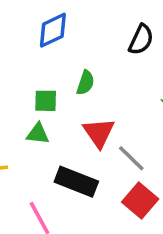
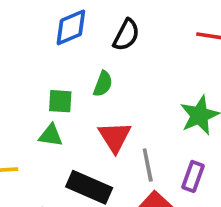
black semicircle: (141, 40) -> (126, 35), moved
gray line: (131, 158) -> (148, 165), turned 32

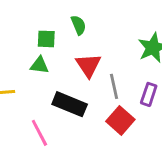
green semicircle: (103, 84) -> (79, 25), turned -42

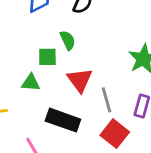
green square: (46, 39) -> (47, 57), moved

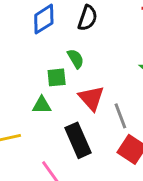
black rectangle: (63, 120) -> (78, 140), turned 52

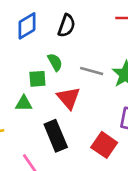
gray line: (120, 116) -> (92, 71), moved, turned -55

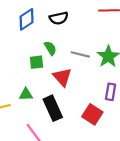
black semicircle: (67, 26) -> (59, 18), turned 60
green triangle: (24, 103) -> (26, 94), moved

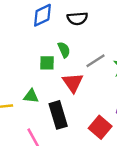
gray line: (80, 54) -> (96, 61), turned -54

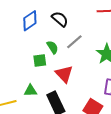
black semicircle: (77, 18) -> (60, 19), turned -126
gray line: (96, 61) -> (74, 42), moved

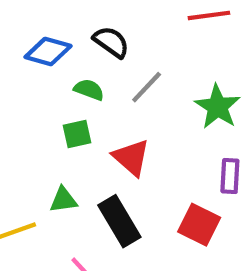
blue diamond: (30, 21) -> (48, 52), turned 55
green semicircle: (53, 47) -> (89, 90), moved, turned -32

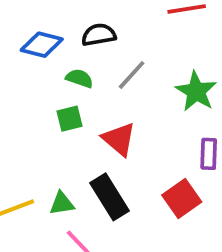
black semicircle: (111, 42) -> (99, 35), turned -44
green triangle: (63, 200) -> (62, 203), moved
red square: (199, 225) -> (182, 198), turned 30

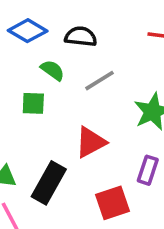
red triangle: (119, 139) -> (91, 142), moved, turned 36
black rectangle: (110, 197) -> (49, 183), turned 45

